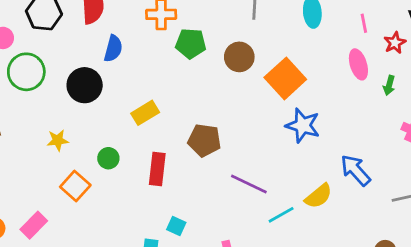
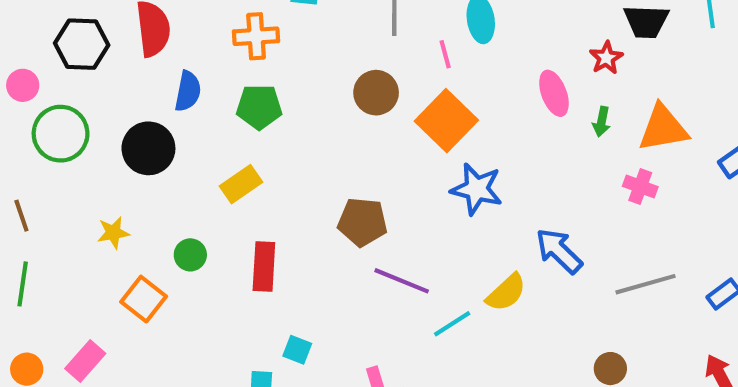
pink line: (364, 23) -> (445, 54), moved
green pentagon: (191, 43) -> (259, 107), moved
brown pentagon: (204, 140) -> (362, 222), moved

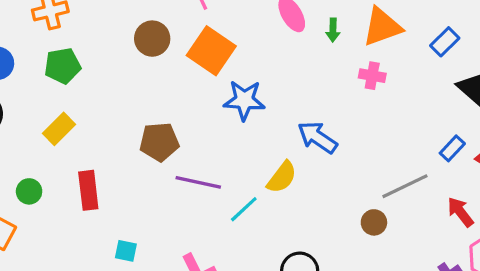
gray line: (646, 284) -> (405, 186), moved

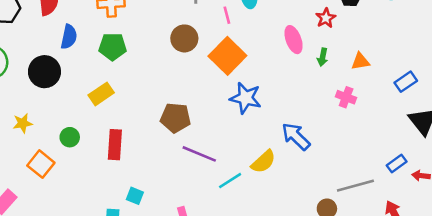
orange triangle: (382, 27) -> (360, 61), size x0.6

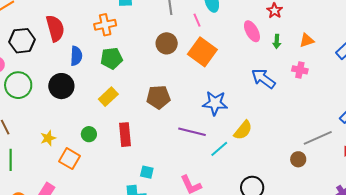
blue star: (246, 98) -> (215, 103), moved
brown pentagon: (175, 118) -> (158, 97), moved
yellow star: (23, 123) -> (48, 138), moved
blue arrow: (296, 136) -> (263, 79), moved

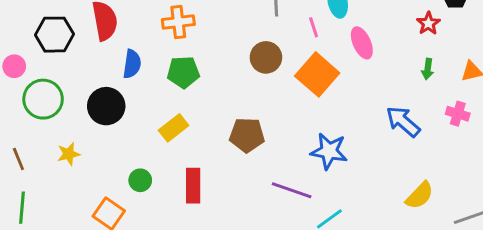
pink ellipse: (252, 31) -> (362, 43), moved
yellow semicircle: (243, 130) -> (420, 195), moved
yellow star: (48, 138) -> (69, 154), moved

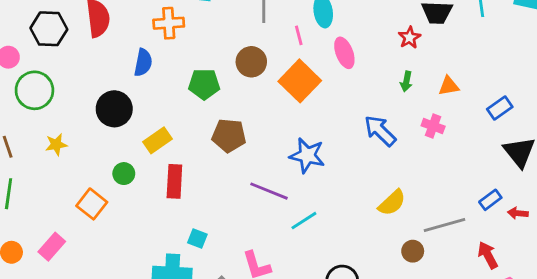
blue semicircle: (132, 64) -> (143, 63), moved
green pentagon: (183, 72) -> (204, 84), moved
black circle: (106, 106) -> (114, 109), moved
yellow rectangle: (174, 128) -> (157, 140), moved

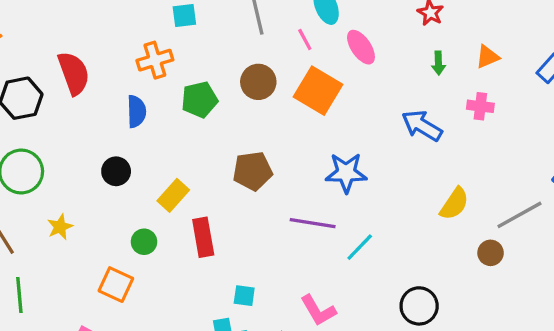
green pentagon: (204, 84) -> (200, 100), moved
black circle: (114, 109) -> (116, 171), size x0.7

